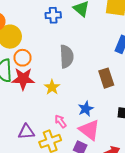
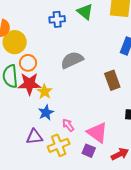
gray semicircle: (67, 56) -> (72, 60), turned -110
yellow star: (52, 87) -> (45, 92), moved
blue star: (86, 109) -> (46, 113), moved

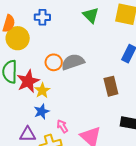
blue cross: (57, 19) -> (42, 17), moved
orange circle: (28, 63) -> (54, 62), moved
red star: (29, 84) -> (28, 81), turned -30

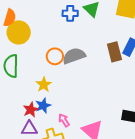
blue cross: (42, 17) -> (70, 13), moved
red star: (28, 81) -> (31, 110), moved, size x0.7
brown rectangle: (111, 86) -> (114, 52), moved

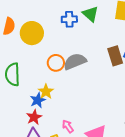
yellow circle: (19, 32) -> (32, 33), moved
blue star: (43, 106) -> (38, 100), moved

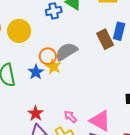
yellow star: (46, 92) -> (53, 67), moved
blue star: (38, 100) -> (36, 72), moved

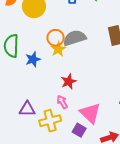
blue star: (36, 72) -> (33, 59), moved
red star: (36, 113) -> (69, 82), moved

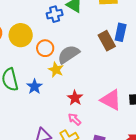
orange circle: (56, 38) -> (45, 48), moved
pink triangle: (90, 113) -> (111, 100), moved

